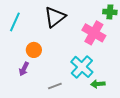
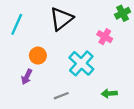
green cross: (110, 12) -> (123, 13), turned -32
pink cross: (94, 33) -> (105, 37), size x0.6
cyan cross: (82, 67) -> (81, 63), moved

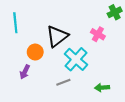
black triangle: (61, 19) -> (57, 36), moved
cyan line: (17, 24) -> (15, 23), turned -30
gray line: (61, 96) -> (63, 82), moved

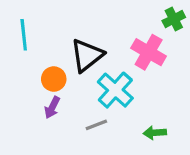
pink cross: (98, 34) -> (149, 52), size x1.5
purple arrow: (25, 72) -> (52, 107), moved

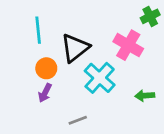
cyan line: (24, 35) -> (38, 30), moved
gray line: (96, 125) -> (78, 120), moved
green arrow: (155, 133) -> (145, 96), moved

